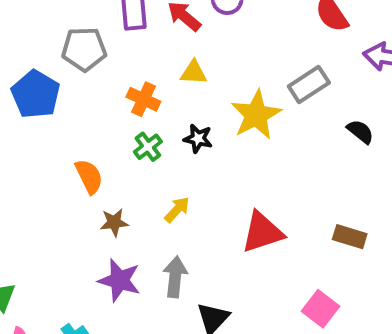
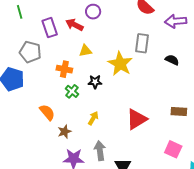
gray pentagon: (84, 49) -> (30, 52), turned 30
gray rectangle: (309, 84) -> (142, 43), turned -36

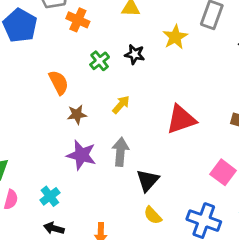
yellow star: (120, 64) -> (175, 37), size x0.7
orange cross: (64, 69) -> (78, 20), moved

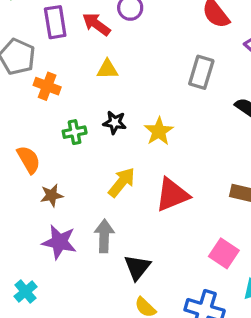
yellow star: (175, 37) -> (159, 131), moved
green cross: (100, 61) -> (75, 132), turned 30
yellow arrow: (121, 105) -> (122, 182), moved, size x1.4

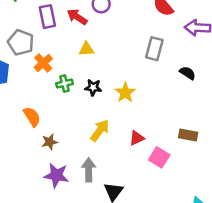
orange cross: (47, 86) -> (43, 63), turned 30
green cross: (75, 132) -> (65, 84), moved
red triangle: (172, 195) -> (137, 138), size x0.6
pink square: (224, 253) -> (159, 157), moved

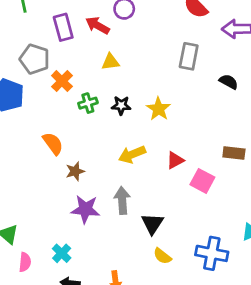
yellow arrow: (100, 130) -> (132, 154), turned -145

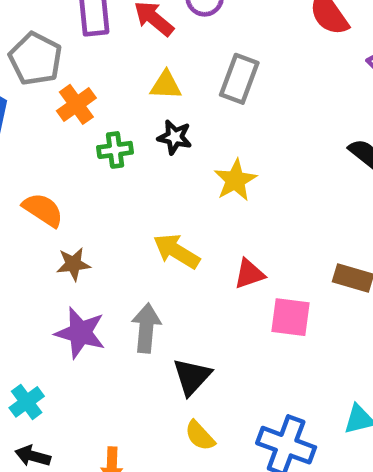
gray rectangle: (189, 56) -> (239, 79), moved
black star: (121, 105) -> (175, 137), moved
orange semicircle: (53, 144) -> (43, 210), turned -30
yellow arrow: (132, 154) -> (177, 251), turned 44
pink square: (202, 181) -> (291, 317), turned -30

